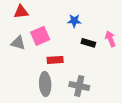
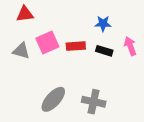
blue star: (74, 21) -> (103, 24), moved
red rectangle: (55, 60) -> (76, 46), moved
gray ellipse: (45, 84) -> (53, 99), turned 45

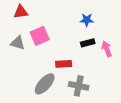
red rectangle: (76, 46) -> (64, 64), moved
pink arrow: (130, 46) -> (107, 49), moved
black rectangle: (104, 51) -> (88, 43), turned -32

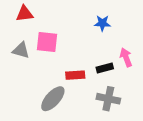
pink square: (40, 36) -> (47, 42), turned 30
black rectangle: (88, 43) -> (105, 68), moved
gray cross: (79, 86) -> (108, 99), moved

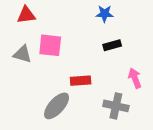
blue star: (102, 23) -> (105, 14), moved
pink arrow: (126, 57) -> (135, 78), moved
black rectangle: (105, 68) -> (112, 45), moved

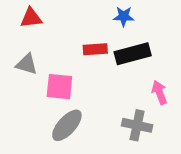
pink square: (50, 45) -> (59, 87), moved
black rectangle: (112, 45) -> (133, 54), size x1.6
red rectangle: (81, 81) -> (95, 49), moved

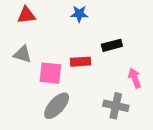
blue star: (124, 16) -> (79, 14), moved
red rectangle: (95, 49) -> (81, 62), moved
black rectangle: (133, 54) -> (112, 45), size x0.7

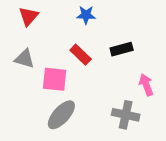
red triangle: (26, 15) -> (29, 16), turned -42
red rectangle: (81, 62) -> (81, 55), moved, turned 48

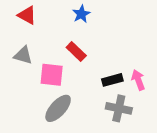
blue star: (86, 15) -> (81, 14), turned -30
red triangle: (29, 16) -> (27, 15), turned -42
black rectangle: (122, 49) -> (112, 80), moved

